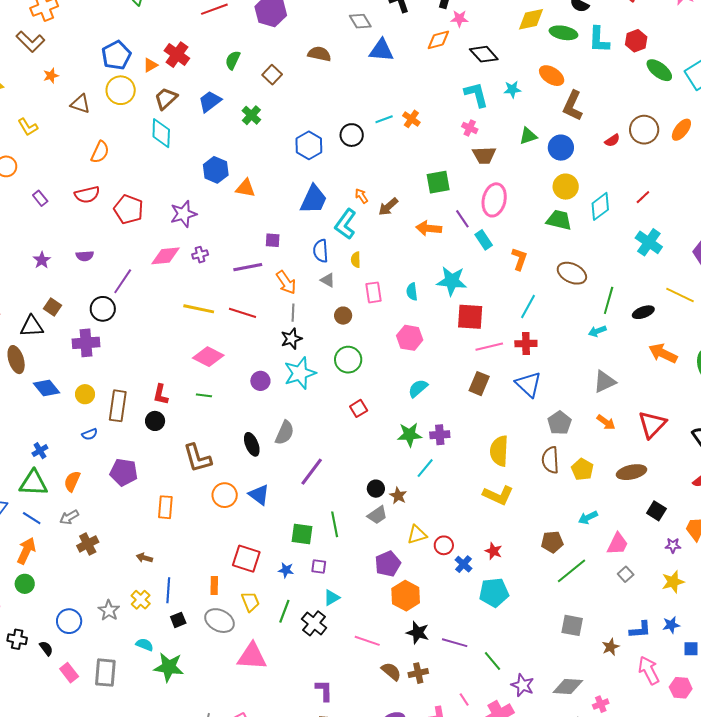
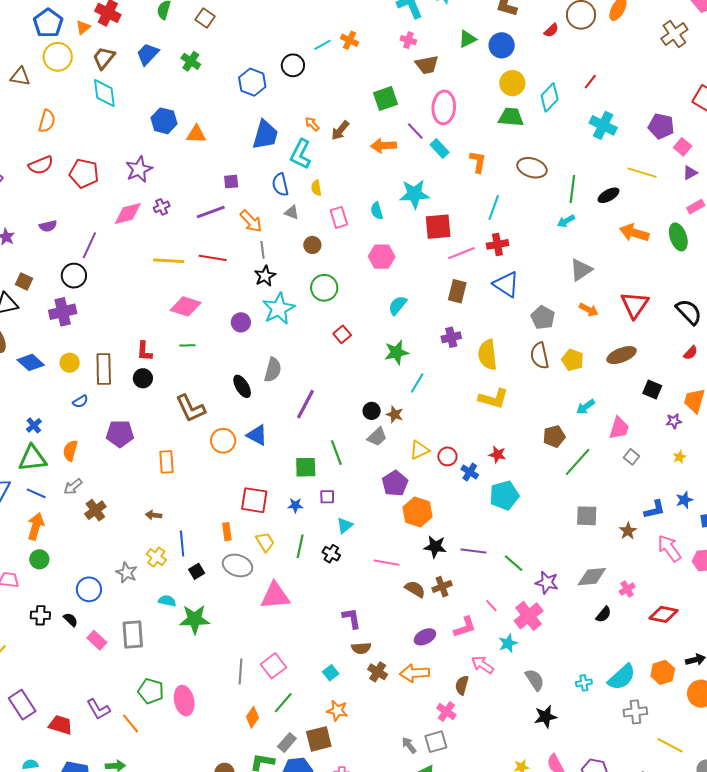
purple cross: (440, 435) -> (451, 337), moved
yellow star: (673, 582) -> (680, 457), size x0.6
black cross: (314, 623) -> (331, 554), size x0.7

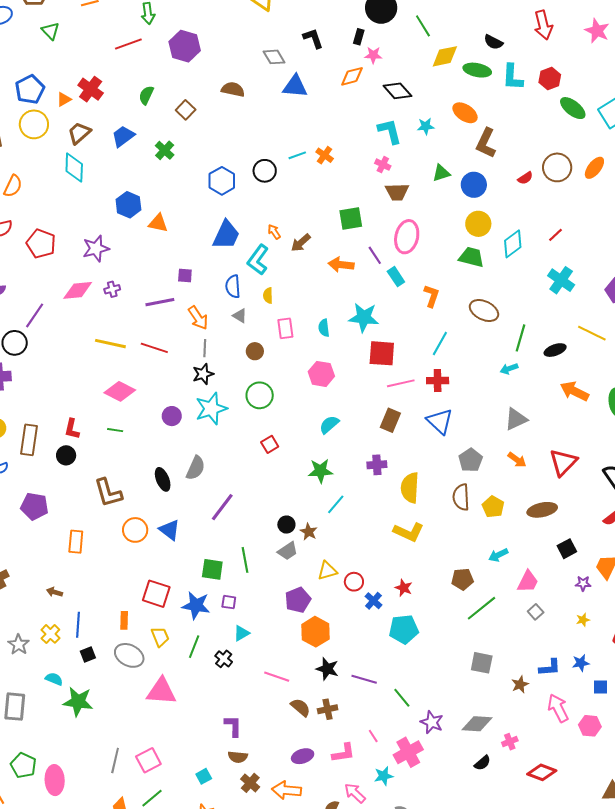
black square: (652, 389) -> (567, 549), turned 30
blue star: (295, 505) -> (196, 605), size x1.8

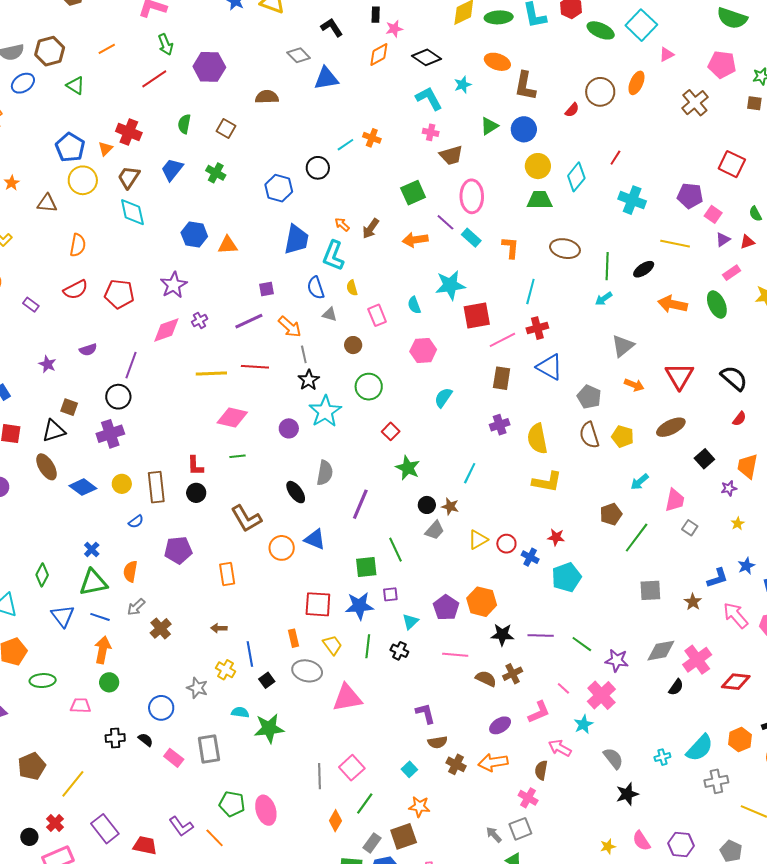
green star: (320, 471) -> (408, 468), moved, turned -30
purple pentagon: (298, 600) -> (446, 608), moved
pink cross: (510, 742) -> (697, 660), size x1.8

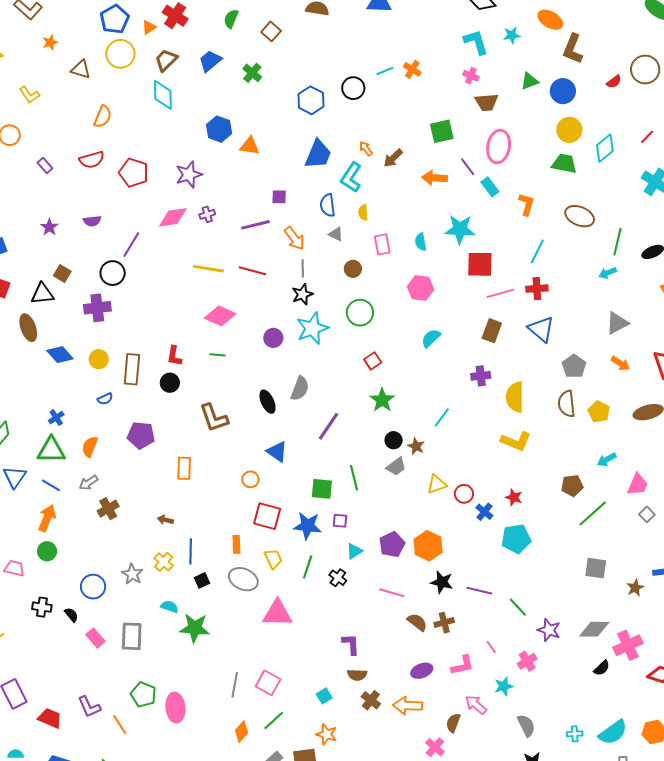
orange circle: (282, 548) -> (250, 479), moved, size x0.7
pink cross: (601, 695) -> (527, 661), size x0.7
pink square: (352, 768) -> (268, 683), turned -30

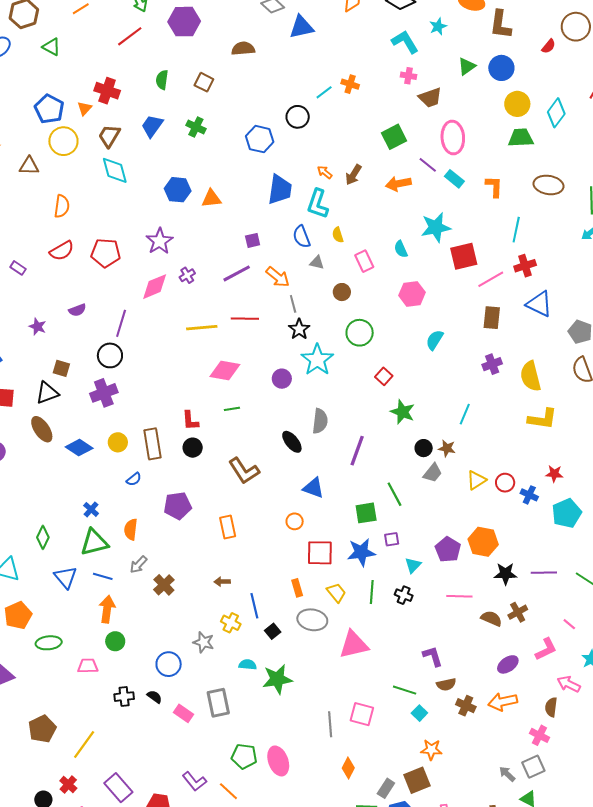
green line: (274, 720) -> (405, 690), moved, turned 75

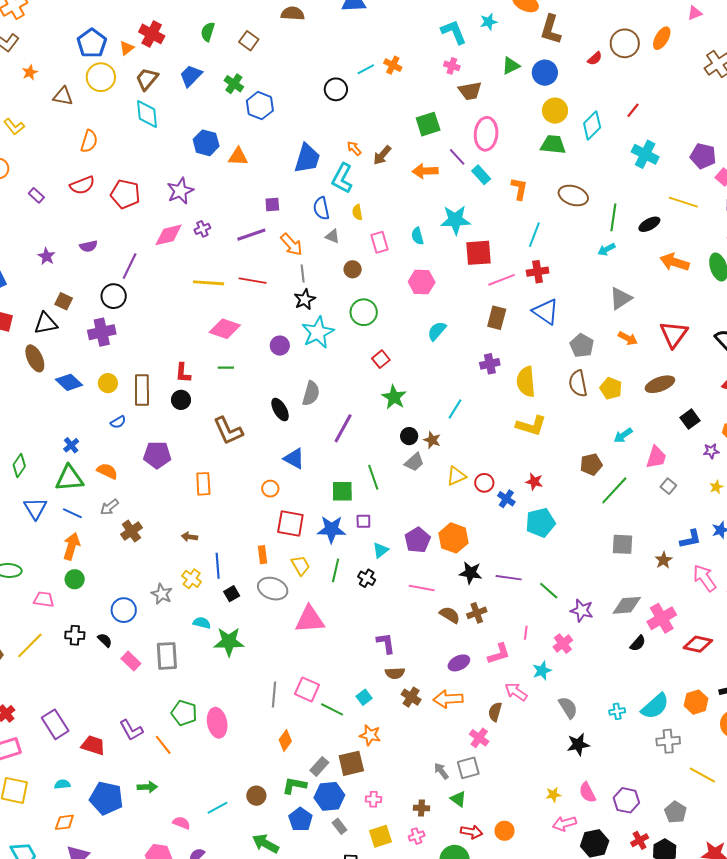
blue hexagon: (260, 139) -> (260, 106), moved
orange semicircle: (131, 529) -> (107, 471), turned 100
pink line: (569, 624) -> (526, 633), turned 48
green line: (405, 690) -> (332, 709), moved
yellow line: (84, 744) -> (30, 645), moved

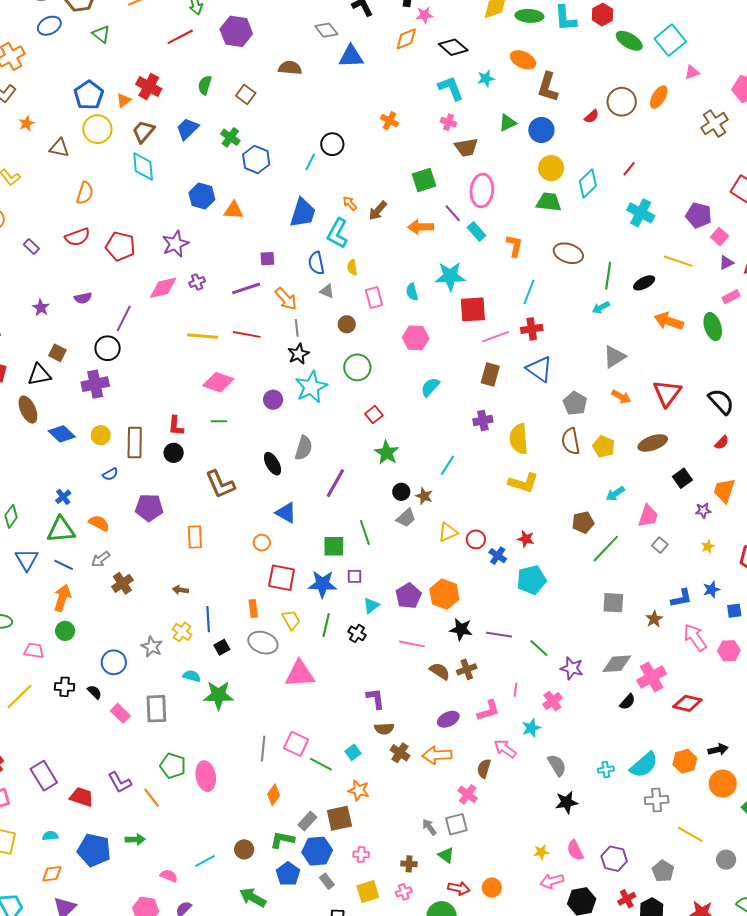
cyan line: (366, 69) -> (310, 162), moved, turned -36

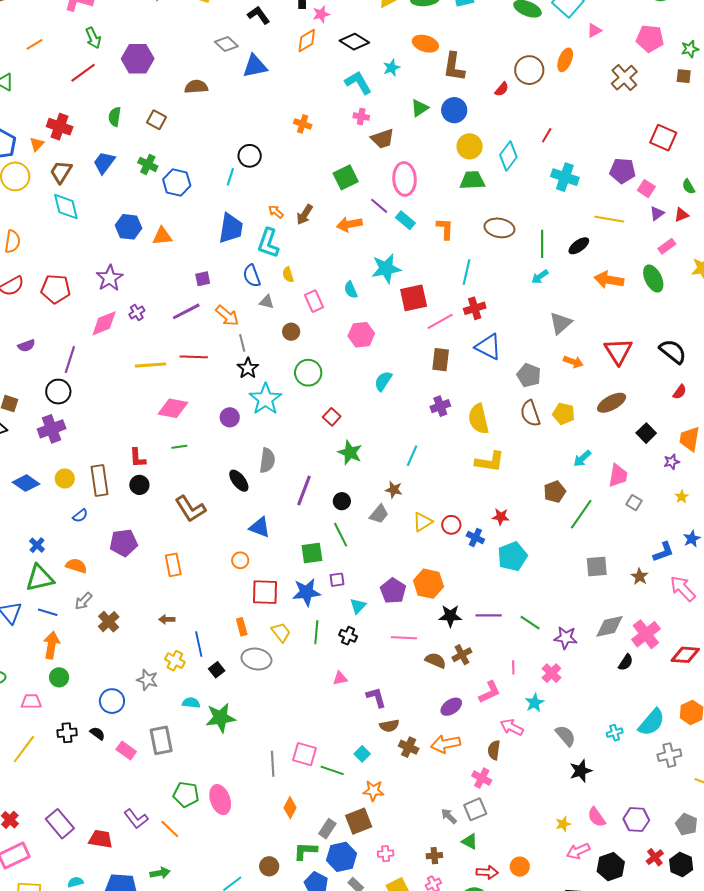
black circle: (401, 492) -> (342, 501), moved
pink triangle: (300, 674) -> (340, 678), moved, size x0.5

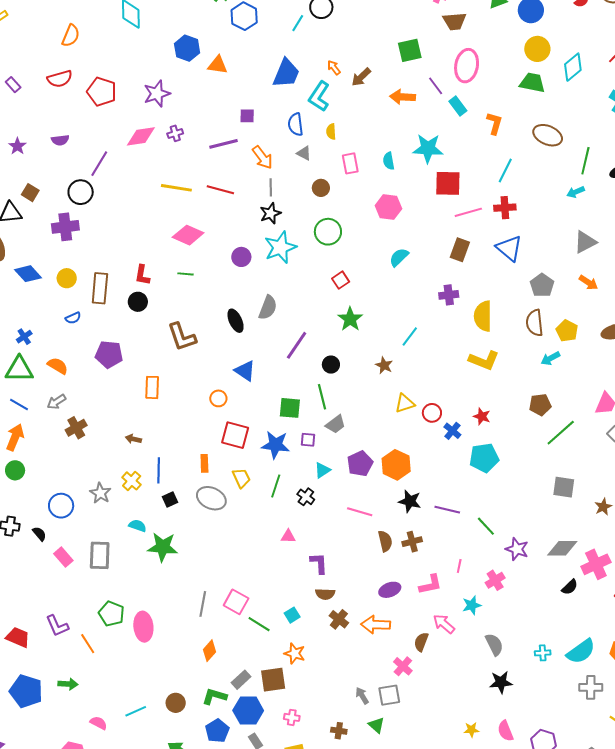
cyan arrow: (582, 458) -> (550, 358), moved
gray trapezoid: (379, 514) -> (336, 424), moved
brown semicircle: (436, 660) -> (385, 541), turned 40

